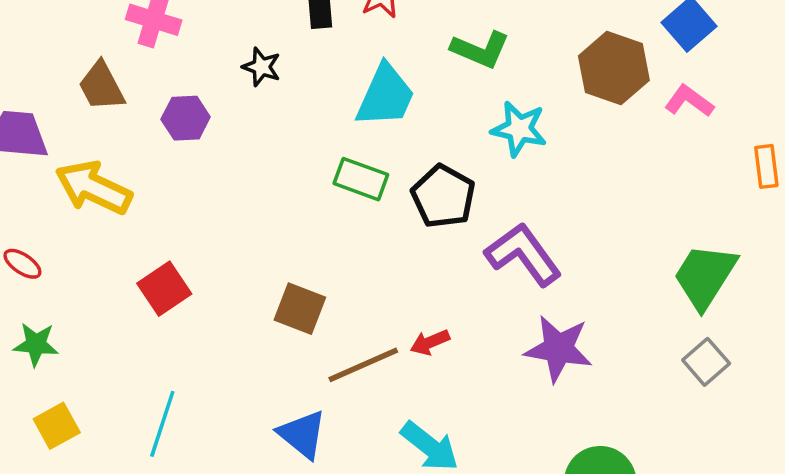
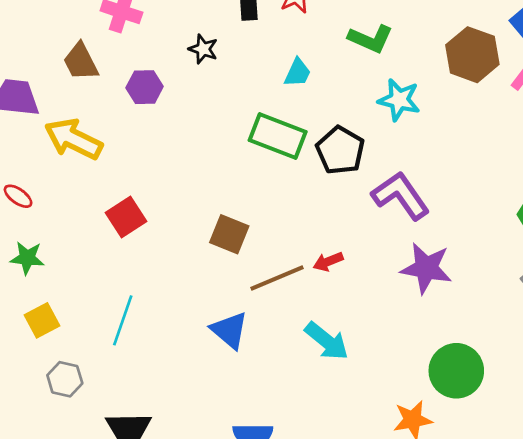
cyan trapezoid: (385, 96) -> (297, 73), size x0.6
green rectangle: (361, 179) -> (278, 136), size x1.4

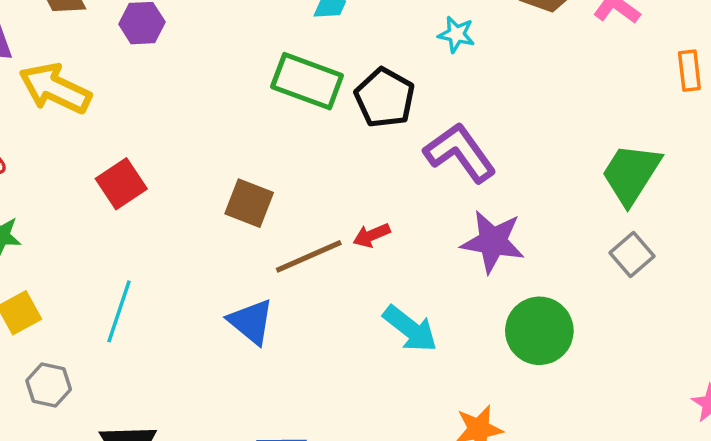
cyan star: (399, 100) -> (456, 34), size x0.7
cyan arrow: (327, 341) -> (410, 329), moved
green circle: (456, 371) -> (539, 331), moved

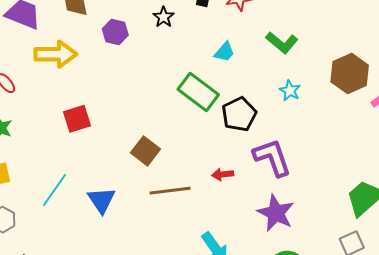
yellow arrow: (55, 88) -> (56, 54), turned 138
red arrow: (372, 235) -> (223, 174), moved
blue triangle: (251, 322) -> (101, 200), moved

